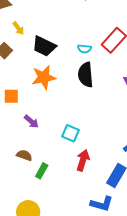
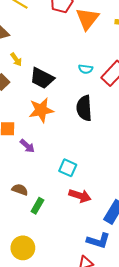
cyan semicircle: (84, 49) -> (86, 69), moved
purple arrow: (31, 122) -> (27, 146), moved
red arrow: (83, 160) -> (80, 196), turned 90

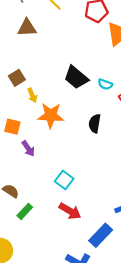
yellow arrow: (16, 59) -> (32, 95), moved
black trapezoid: (42, 78) -> (76, 78), moved
black semicircle: (84, 108) -> (95, 123), size x0.7

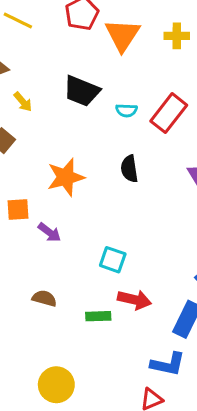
black trapezoid: (76, 78) -> (82, 91), moved
yellow arrow: (32, 95) -> (23, 102), moved
green rectangle: (25, 211) -> (98, 316), moved, turned 63

